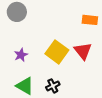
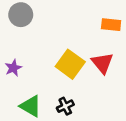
purple star: (21, 55) -> (13, 68), moved

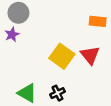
purple star: (13, 68) -> (12, 34), moved

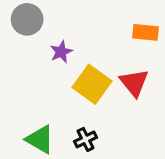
purple star: (12, 34) -> (61, 52), moved

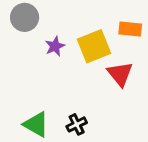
yellow square: (92, 84) -> (94, 46), moved, turned 32

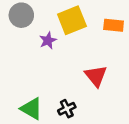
yellow square: (94, 46) -> (72, 20), moved
red triangle: (120, 74) -> (96, 76), moved

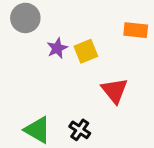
yellow square: (72, 20) -> (86, 51), moved, size x0.7
black cross: (67, 109) -> (80, 130), turned -30

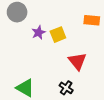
black cross: (80, 130) -> (66, 88), moved

